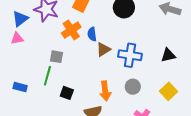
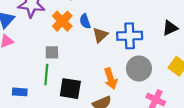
gray circle: (133, 87) -> (139, 69), size x1.5
black square: (67, 93) -> (70, 89), size x1.5

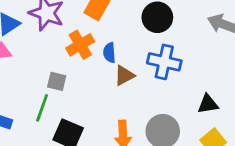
black triangle: (170, 28) -> (208, 104), moved
blue cross: (130, 36) -> (164, 62), moved

